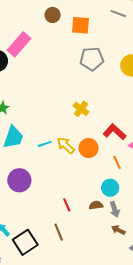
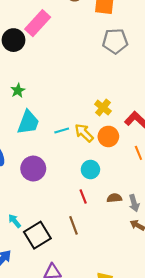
yellow cross: (81, 109) -> (103, 108), moved
cyan circle: (110, 188) -> (90, 170), moved

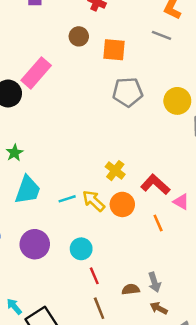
cyan circle: (90, 170) -> (81, 249), moved
brown semicircle: (114, 198) -> (131, 289), moved
brown line: (73, 225) -> (99, 308), moved

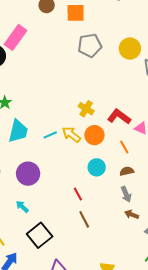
cyan circle: (81, 249) -> (97, 167), moved
brown semicircle: (131, 289) -> (127, 171), moved
cyan arrow: (14, 306) -> (22, 207), moved

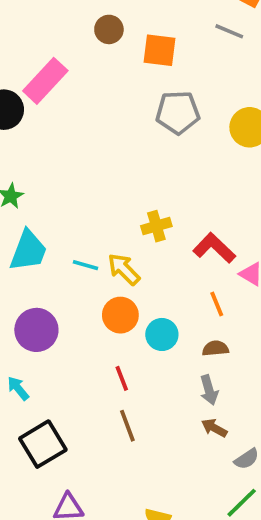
yellow cross: (86, 109) -> (156, 226), turned 35
cyan line: (50, 135) -> (85, 265), turned 32
orange circle: (94, 135) -> (120, 315), moved

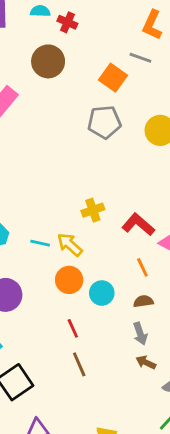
brown circle: (109, 29) -> (48, 61), size x1.5
orange square: (160, 50) -> (113, 78), moved, turned 32

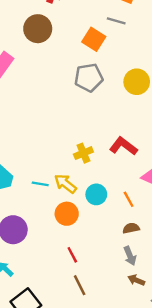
red L-shape: (138, 224) -> (123, 146), moved
cyan circle: (102, 293) -> (96, 194), moved

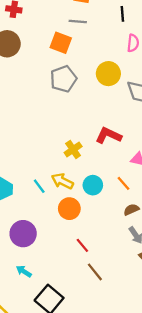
cyan line: (40, 184) -> (39, 186), turned 56

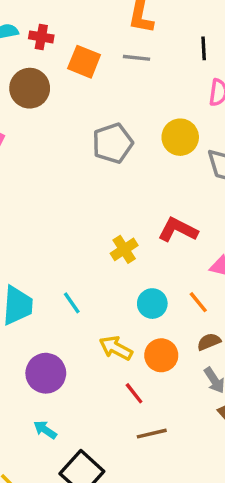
orange square: (61, 43) -> (84, 62), moved
yellow arrow: (62, 181) -> (116, 348), moved
orange circle: (69, 209) -> (161, 355), moved
brown line: (95, 272) -> (152, 434), turned -66

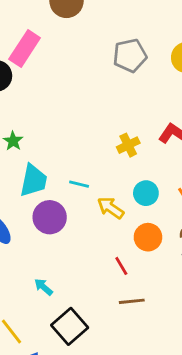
cyan line: (72, 303) -> (79, 184), turned -48
yellow arrow: (116, 348) -> (111, 208), moved
purple circle: (46, 373) -> (50, 217), moved

